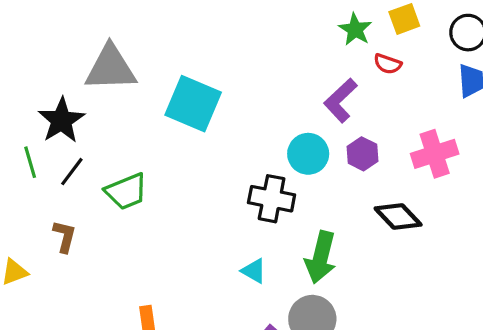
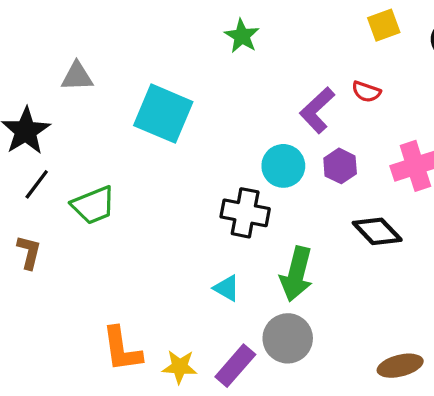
green star: (355, 29) -> (242, 36), moved
red semicircle: (388, 64) -> (366, 92), moved
gray triangle: (111, 68) -> (77, 76), size x0.6

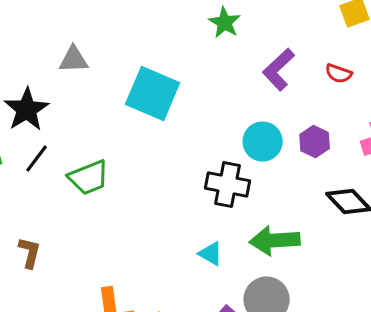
purple L-shape: (317, 110) -> (279, 70), moved
brown L-shape: (29, 252) -> (30, 253), moved
green arrow: (296, 274) -> (275, 241), turned 72

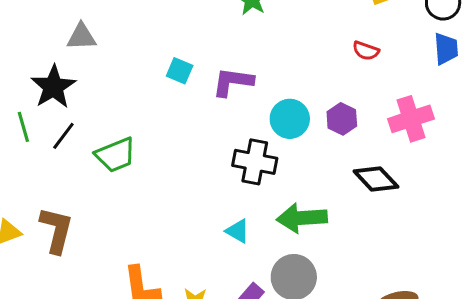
gray triangle: (74, 60) -> (81, 37), moved
purple L-shape: (279, 70) -> (233, 82), moved, turned 51
cyan square: (153, 94) -> (180, 71), size x0.5
brown L-shape: (30, 253) -> (56, 230), size x1.5

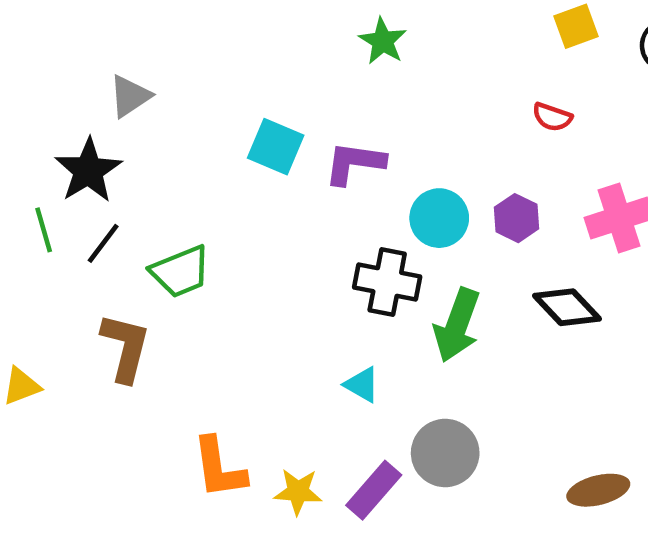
gray triangle: (81, 37) -> (130, 96), turned -32
cyan square: (180, 71) -> (276, 147), size x1.4
green arrow: (302, 218) -> (457, 325), moved, turned -66
brown L-shape: (56, 230) -> (125, 347), moved

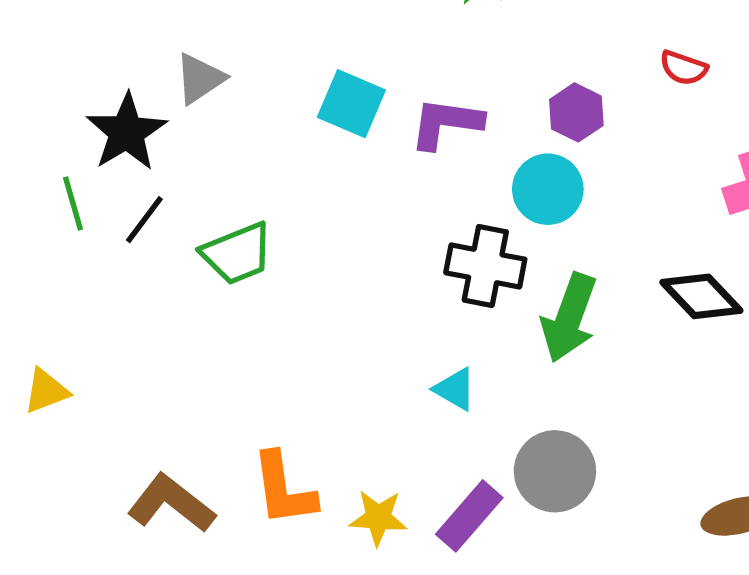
gray triangle: (130, 96) -> (200, 79), moved
purple hexagon: (517, 218) -> (576, 112), moved
brown L-shape: (125, 347) -> (171, 503), moved, turned -66

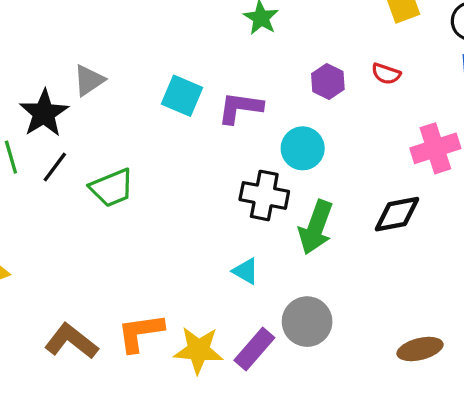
purple hexagon: (576, 112) -> (328, 81), moved
black diamond: (701, 296) -> (397, 214), turned -57
orange L-shape: (284, 489) -> (140, 333), turned 90
yellow star: (378, 518) -> (198, 350), size x1.4

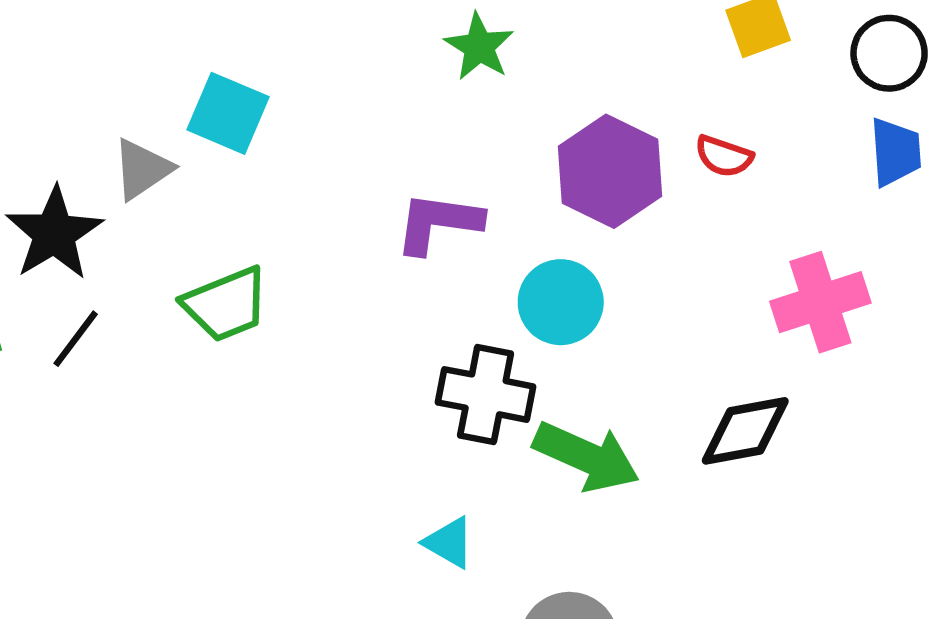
purple hexagon: (328, 81) -> (610, 171), size x1.6
cyan square: (182, 96) -> (228, 113), moved
green trapezoid: (112, 188) -> (226, 304), moved
green arrow: (316, 227) -> (586, 457), turned -86

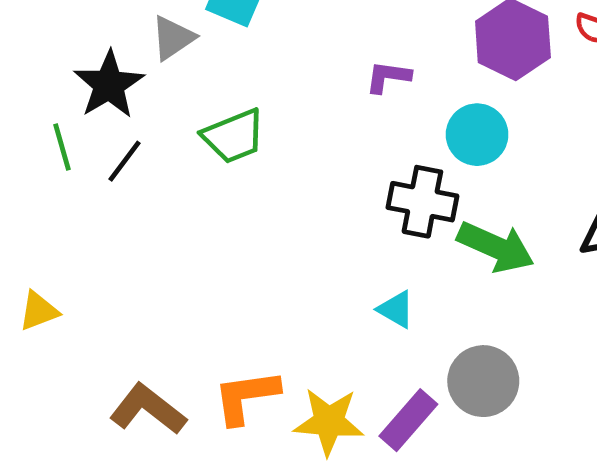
purple L-shape: (438, 223) -> (388, 77), size x0.7

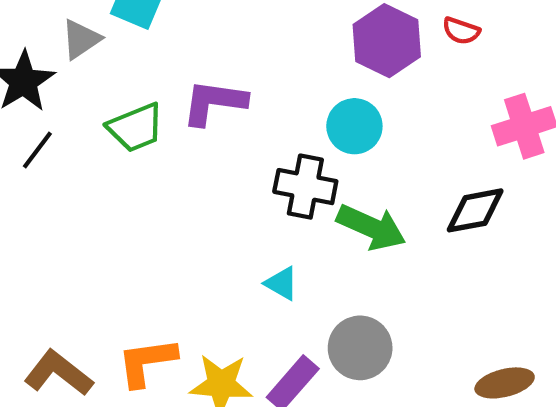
purple L-shape: (388, 77) -> (214, 102), moved, size x1.6

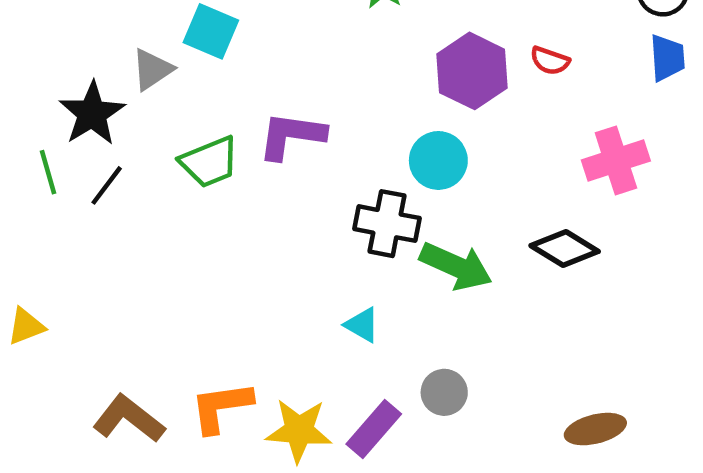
black diamond: (475, 210) -> (565, 249), turned 42
gray circle: (360, 348) -> (444, 392), size x0.7

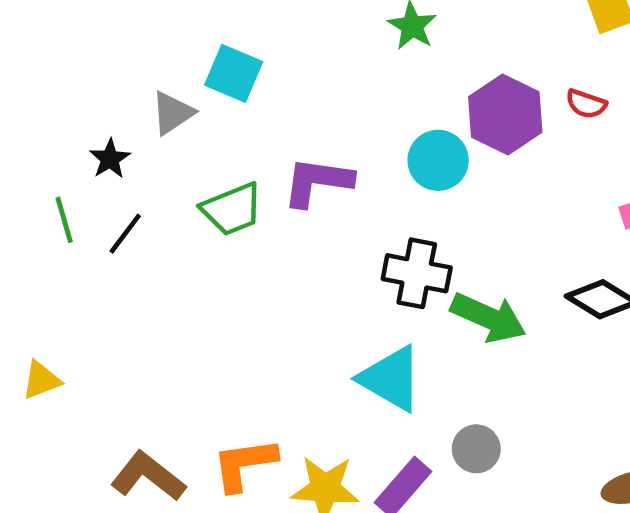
black star: (92, 114) -> (110, 159), size x0.6
cyan circle: (438, 160) -> (438, 160), moved
cyan triangle: (362, 325) -> (391, 379), size x1.8

